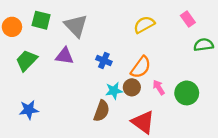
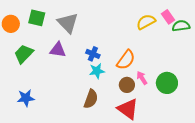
yellow semicircle: (144, 25) -> (146, 22), moved
green semicircle: (204, 45) -> (181, 26), moved
brown circle: (132, 87) -> (127, 85), moved
cyan star: (114, 91) -> (97, 71), moved

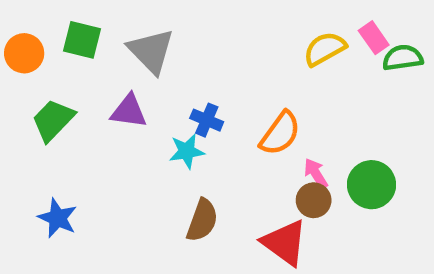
cyan star: (97, 71) -> (187, 151), moved
brown circle: (127, 85) -> (314, 200), moved
blue star: (26, 98) -> (58, 218), turned 30

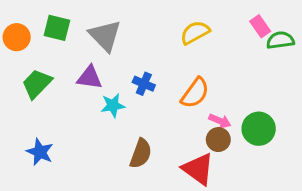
yellow semicircle: (325, 49) -> (195, 33), moved
cyan star: (187, 151) -> (113, 105), moved
pink arrow: (316, 174) -> (220, 121), turned 145

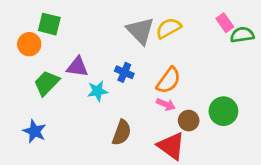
gray triangle: (105, 36) -> (140, 31), moved
orange circle: (17, 37) -> (29, 44), moved
green trapezoid: (37, 84) -> (47, 83), moved
pink arrow: (220, 121) -> (166, 104), moved

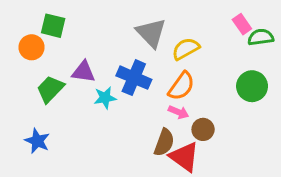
yellow semicircle: (169, 28) -> (186, 49), moved
blue cross: (124, 72) -> (134, 78), size x1.6
green circle: (223, 111) -> (252, 86), moved
brown semicircle: (122, 133) -> (164, 142), moved

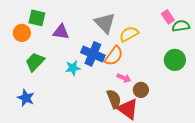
purple triangle: (83, 72) -> (61, 32), moved
orange semicircle: (181, 86) -> (114, 56), moved
brown semicircle: (164, 142) -> (114, 99), turned -42

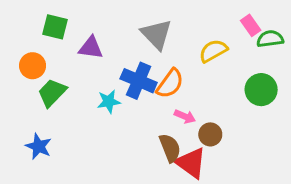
orange circle: (22, 33) -> (33, 66), moved
yellow semicircle: (129, 34) -> (213, 51), moved

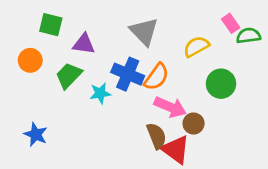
green circle: (261, 90) -> (221, 84), moved
green trapezoid: (52, 93) -> (69, 75), moved
pink arrow: (185, 116) -> (170, 107), size x1.6

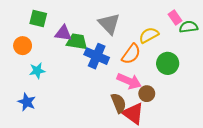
green trapezoid: (69, 75) -> (77, 41), moved, turned 55
orange semicircle: (156, 77) -> (131, 54), moved
cyan star: (100, 93) -> (37, 71), moved

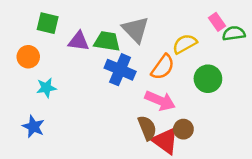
green trapezoid: (77, 41) -> (107, 41), moved
brown circle: (147, 94) -> (183, 129), moved

